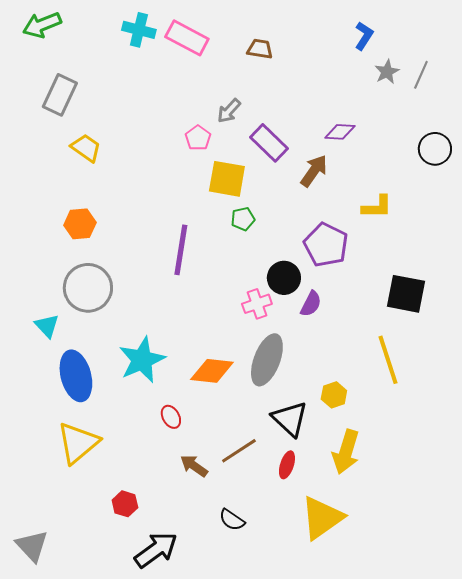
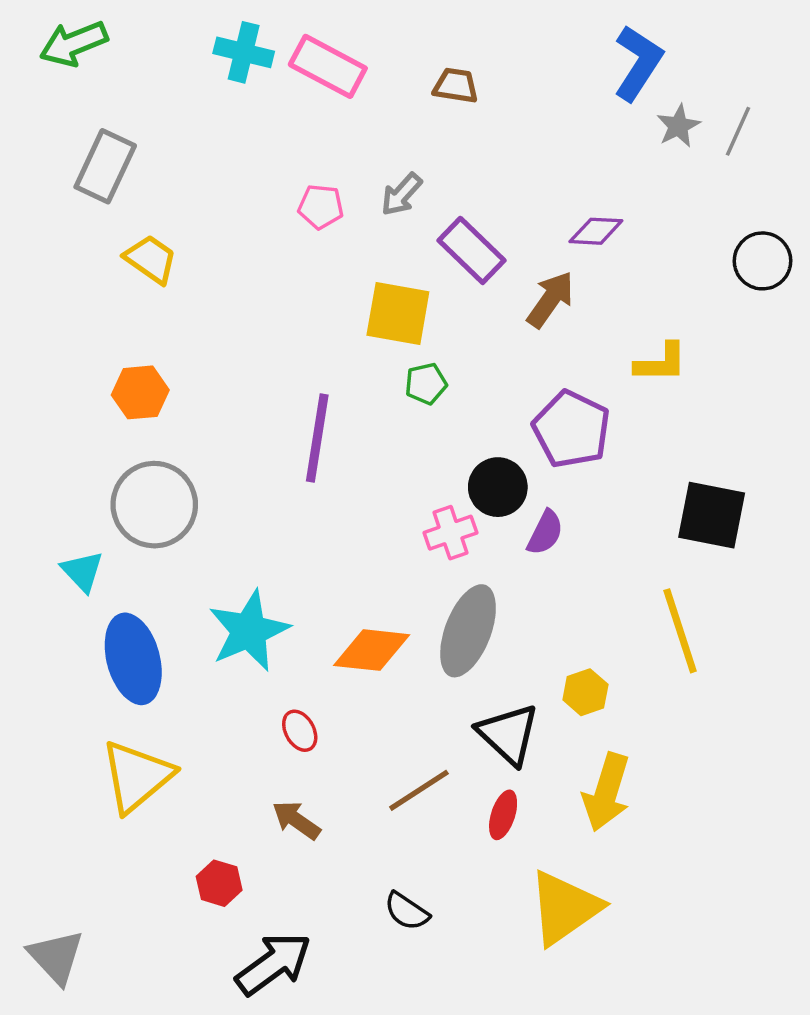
blue L-shape: (364, 36) -> (638, 63), size x1.5
pink pentagon: (198, 138) -> (321, 207), moved, turned -30
brown arrow: (194, 466) -> (296, 820), moved

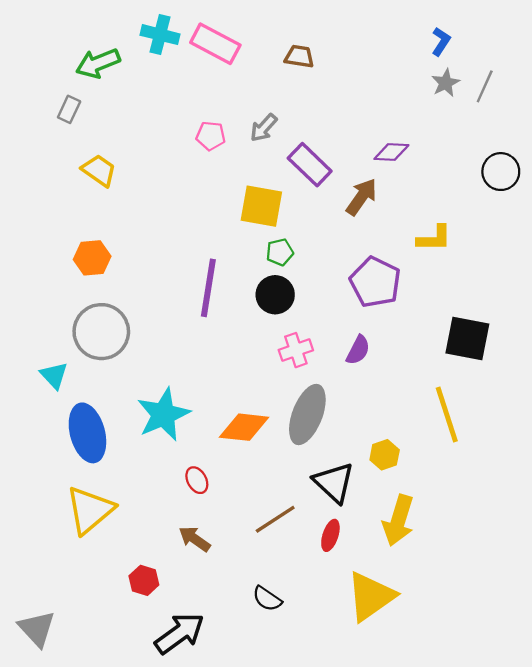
green arrow: (74, 44) -> (98, 63), moved
blue L-shape: (638, 63) -> (441, 41), moved, size x0.6
gray rectangle: (105, 166) -> (69, 109), size x0.6
black circle: (498, 487) -> (275, 295), moved

